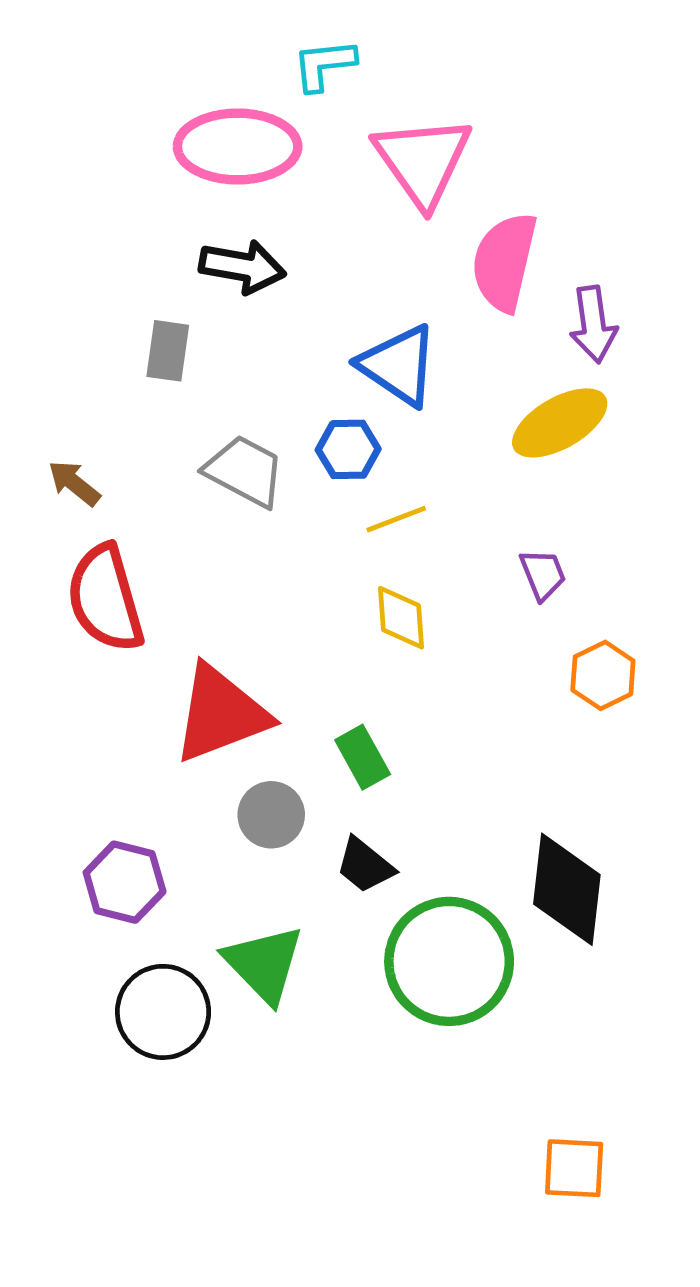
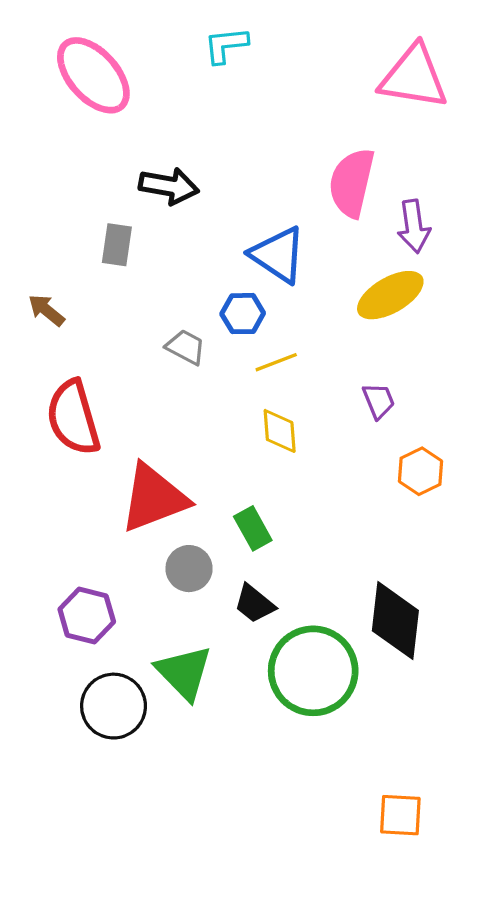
pink ellipse: (238, 146) -> (93, 75), moved, turned 48
pink triangle: (423, 161) -> (414, 77), moved, turned -46
gray trapezoid: (245, 471) -> (186, 347), moved, size x0.7
brown arrow: (74, 483) -> (46, 310), moved

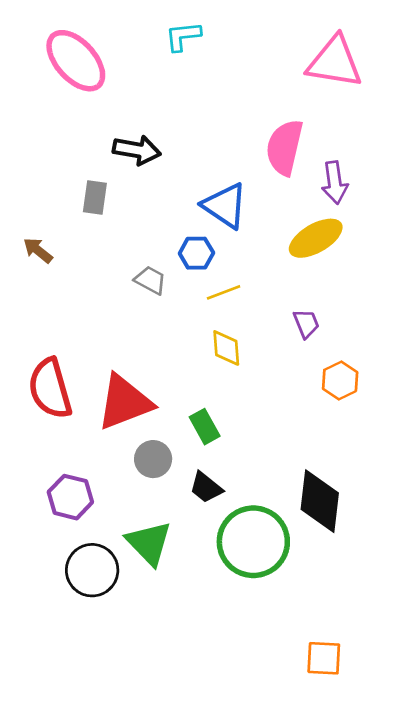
red semicircle: (73, 418) -> (50, 389), moved

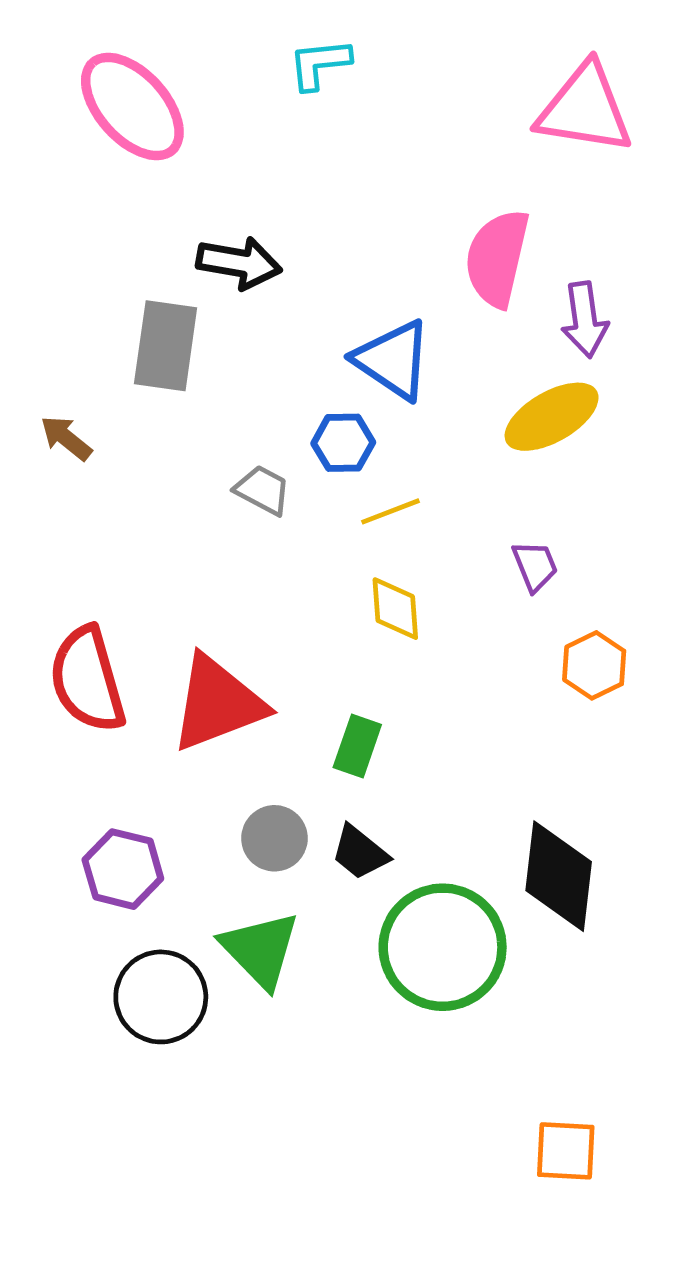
gray rectangle: (95, 198) -> (166, 346), size x1.5
green rectangle: (205, 427) -> (357, 746), turned 48
gray circle: (153, 459) -> (274, 838), moved

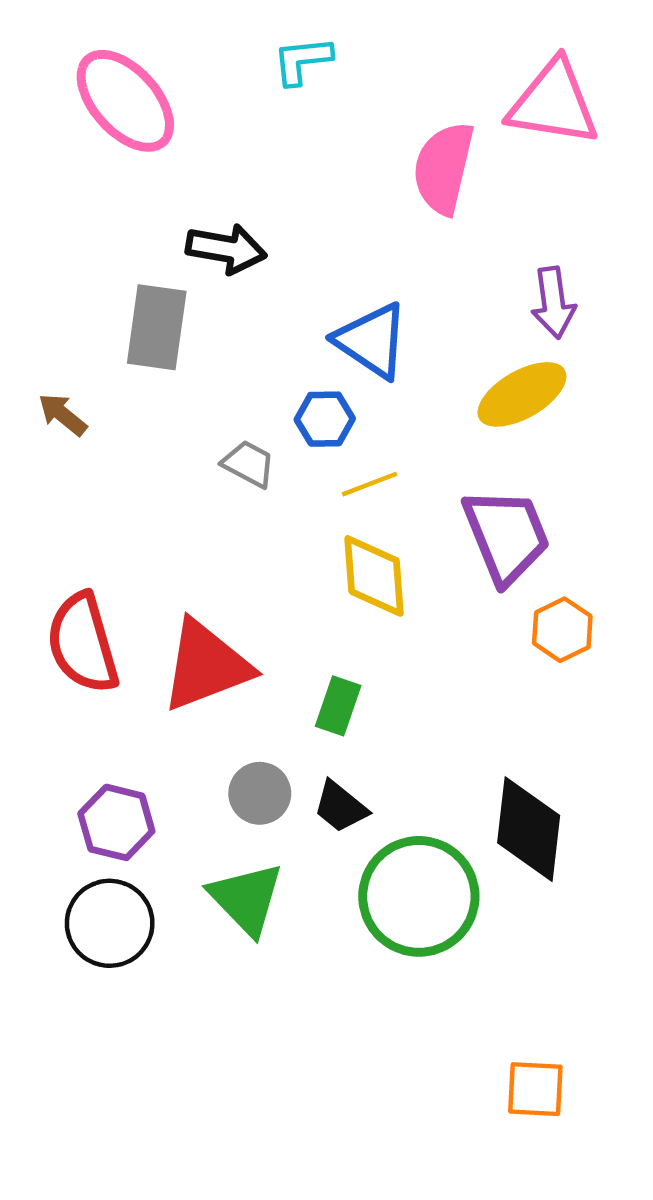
pink semicircle: (497, 258) -> (444, 168), moved
purple trapezoid: (535, 566) -> (506, 536), size x2.0
yellow diamond: (395, 609) -> (374, 576), size x1.4
black circle: (161, 997) -> (110, 923), moved

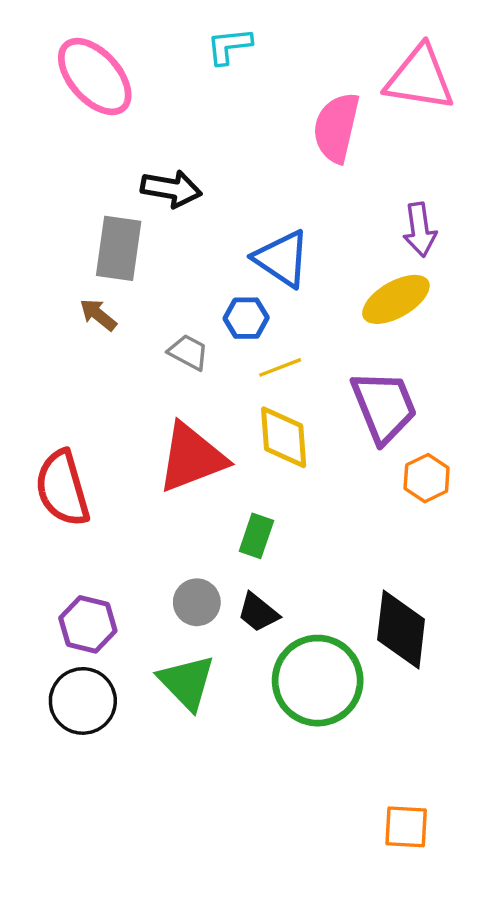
brown arrow: (63, 415) -> (98, 315), moved
red triangle: (206, 666) -> (192, 458), moved

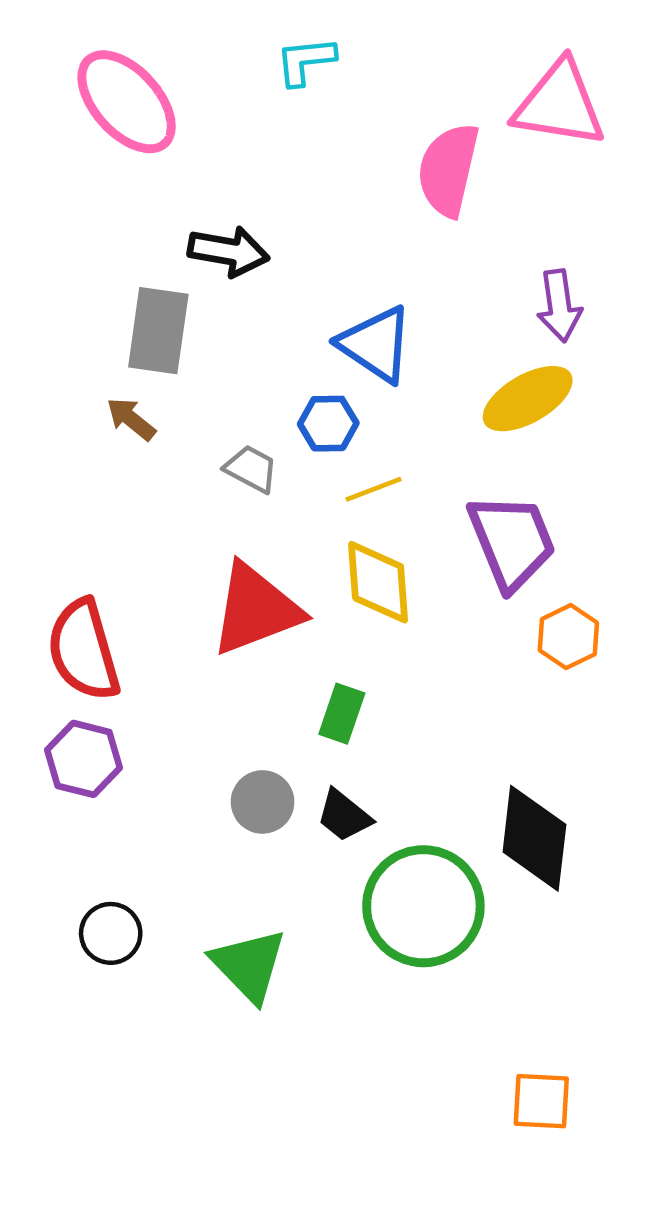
purple hexagon: (88, 624) -> (83, 759), moved
green triangle: (187, 682) -> (249, 965), moved
black circle: (83, 701) -> (111, 933), size x0.7

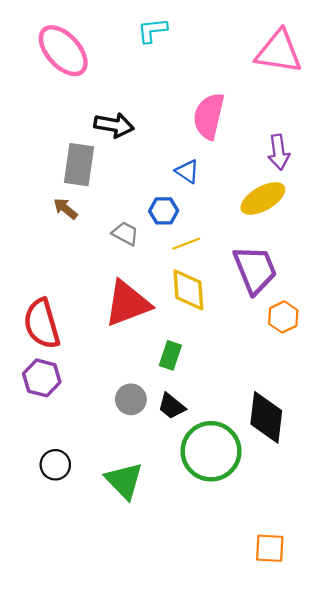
pink semicircle: (448, 170) -> (209, 116), moved
blue triangle: (376, 344) -> (187, 171), size x0.6

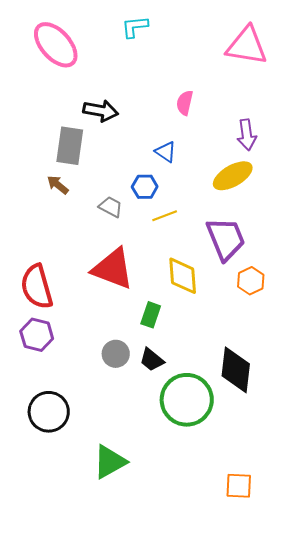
pink semicircle: (209, 116) -> (185, 103), size x0.6
yellow diamond: (188, 290) -> (183, 276), moved
red triangle: (128, 303) -> (113, 269), turned 42
black circle: (55, 465) -> (49, 412), size x1.5
green triangle: (124, 481) -> (110, 462), moved, turned 45

